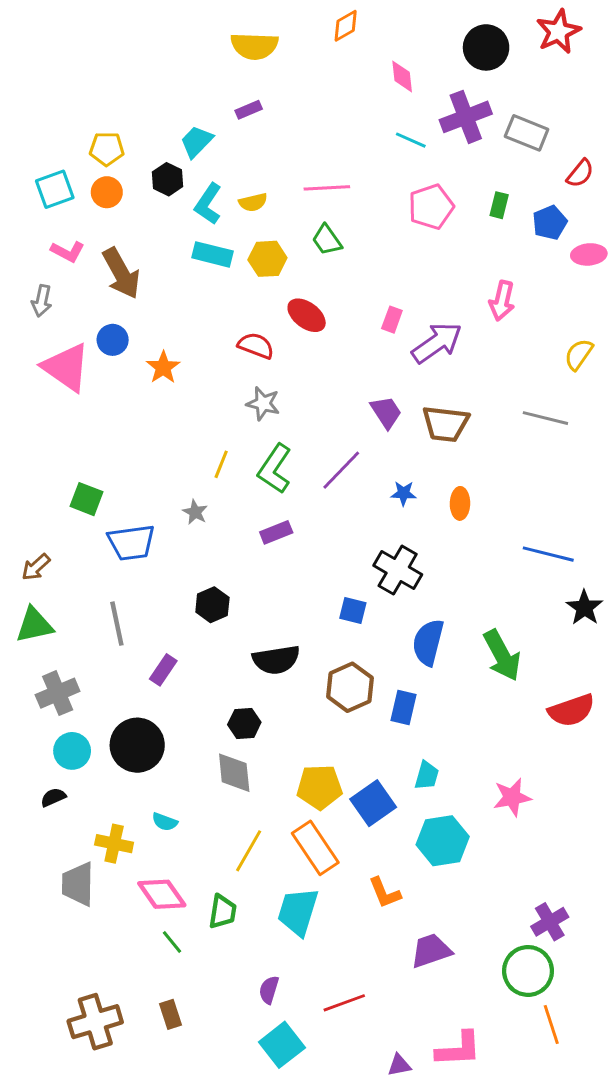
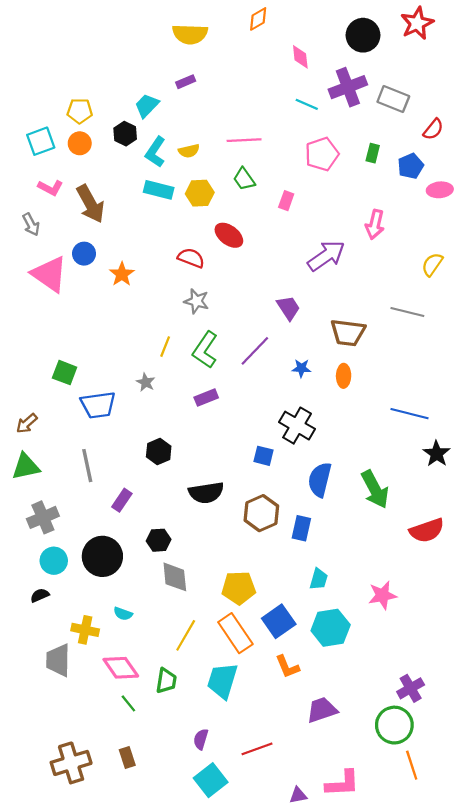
gray arrow: (42, 301) -> (31, 224), turned -40
pink rectangle: (392, 320) -> (286, 201), moved
brown trapezoid: (446, 424) -> (348, 333), moved
black hexagon: (244, 723) -> (159, 540), moved
blue square: (373, 803) -> (279, 621), moved

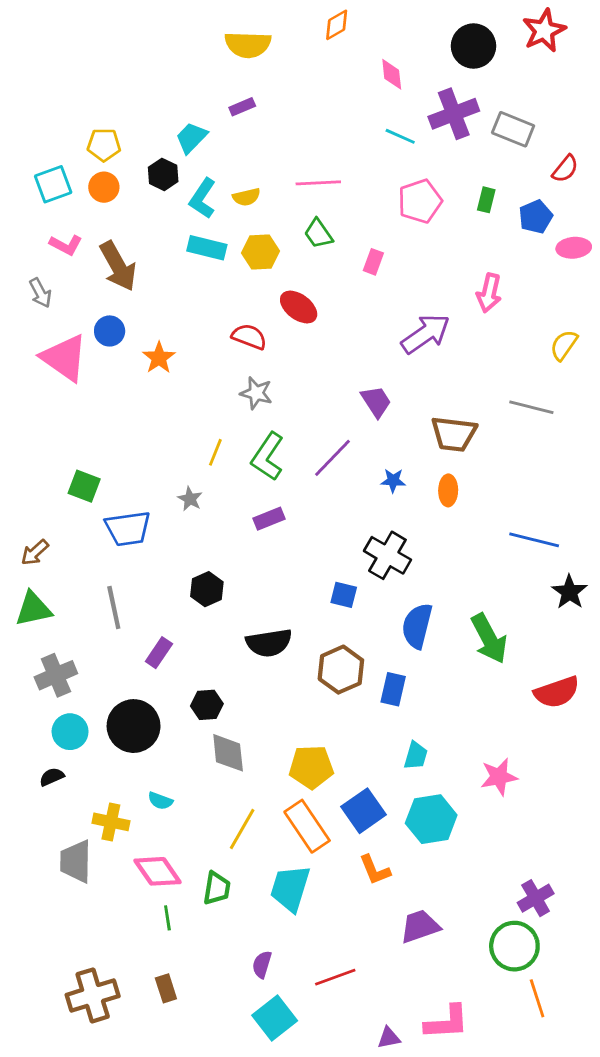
green line: (128, 703) -> (167, 918), turned 30

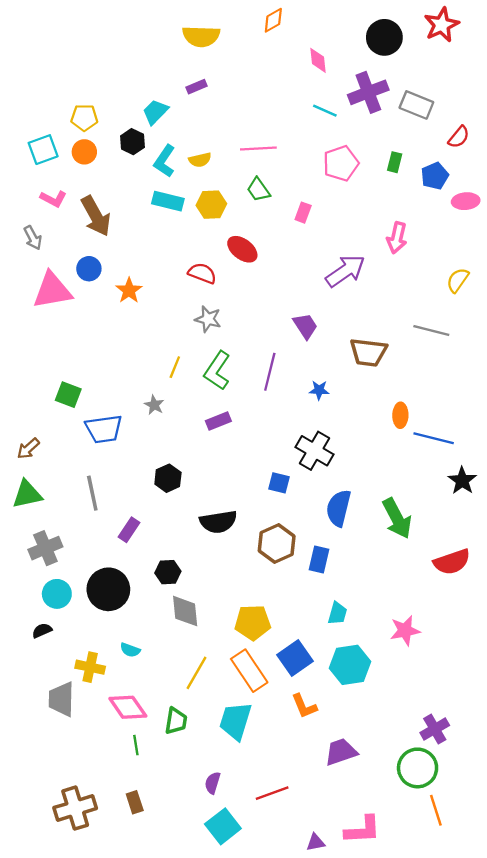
pink triangle: (64, 358) -> (52, 290), turned -45
purple line: (332, 458) -> (270, 372), turned -30
orange ellipse: (448, 490) -> (400, 415), moved

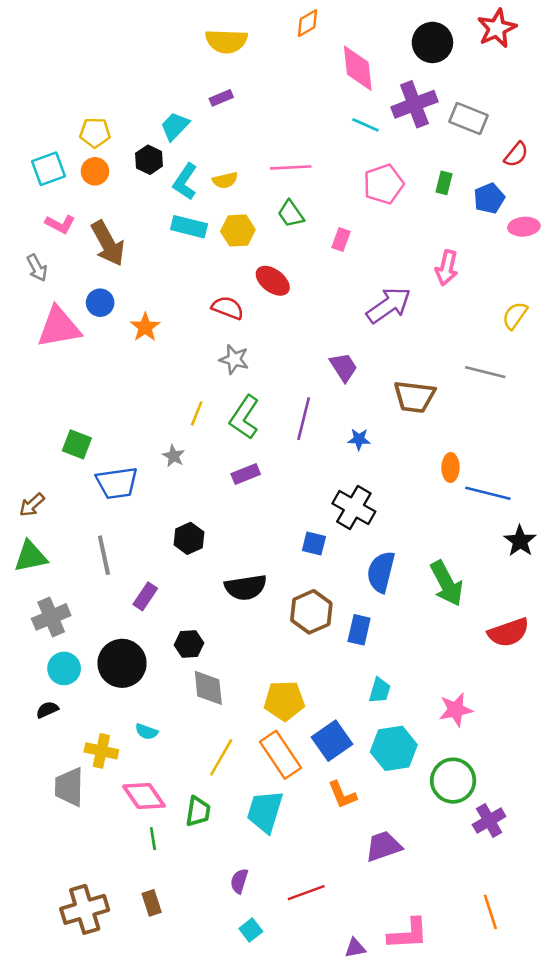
pink diamond: (318, 60) -> (358, 68), size x1.6
green circle: (418, 768) -> (453, 781), moved
cyan square: (223, 826) -> (251, 930), size x0.6

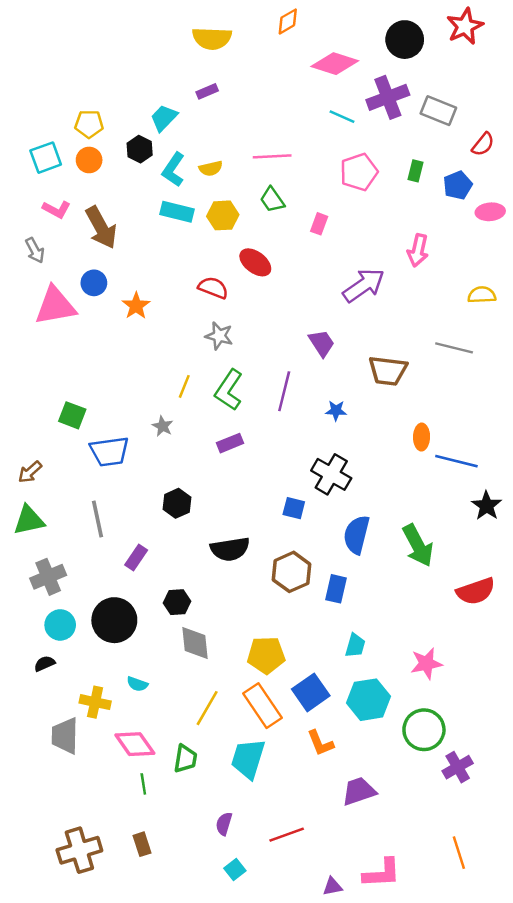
pink diamond: (358, 68) -> (335, 64), turned -66
yellow semicircle: (515, 316) -> (482, 295), turned 52

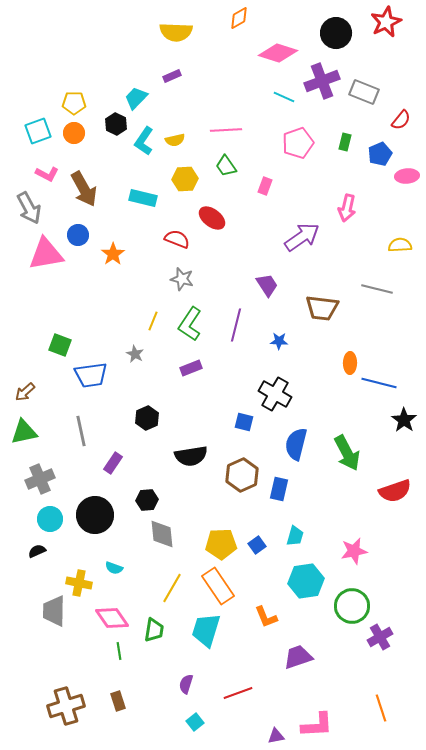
cyan rectangle: (177, 212) -> (143, 198), moved
gray arrow: (35, 250) -> (29, 208), size x1.5
blue square: (311, 692) -> (257, 545), moved, size x0.6

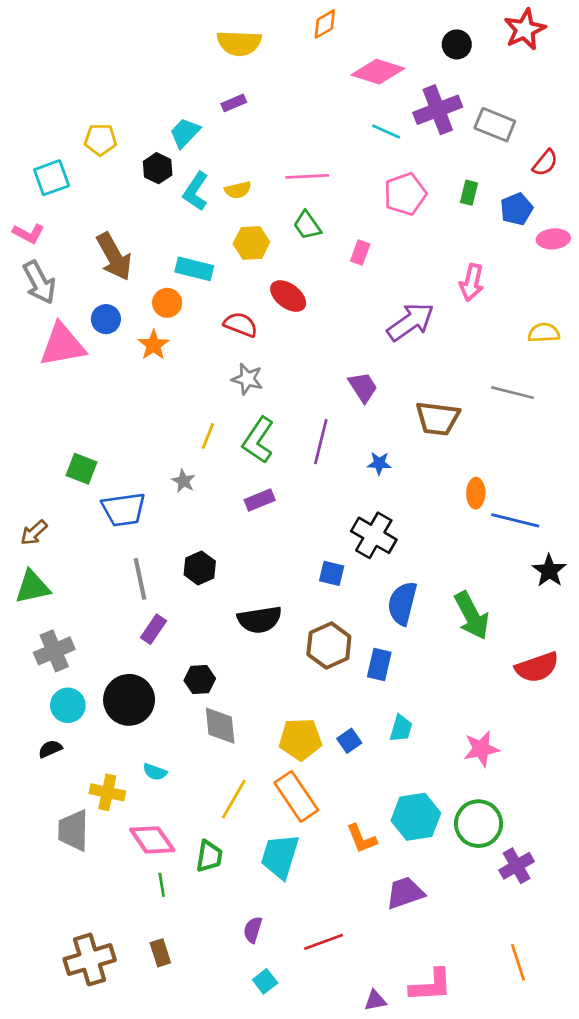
black circle: (336, 33) -> (457, 44), size x0.7
orange circle: (74, 133) -> (167, 303), moved
pink L-shape: (47, 174) -> (28, 233), moved
gray line: (81, 431) -> (140, 579), moved
cyan hexagon: (306, 581) -> (416, 817), moved

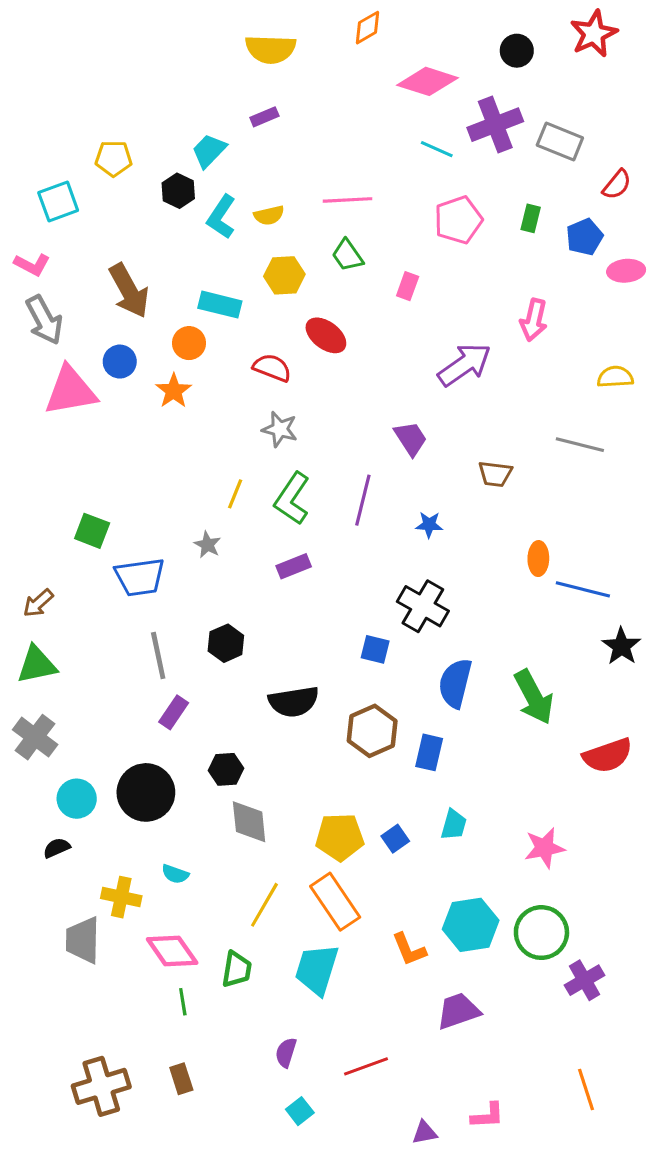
brown trapezoid: (438, 418) -> (495, 474), size x0.7
gray cross: (54, 651) -> (35, 737), moved, turned -30
pink L-shape: (431, 985) -> (488, 1116), size x0.7

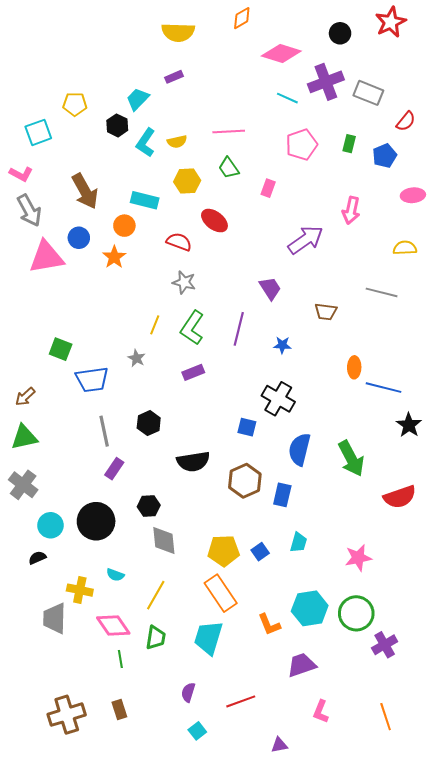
pink ellipse: (626, 271) -> (413, 195), moved
yellow line: (264, 905) -> (156, 595), moved
pink L-shape: (488, 1116) -> (321, 712), moved, turned 115

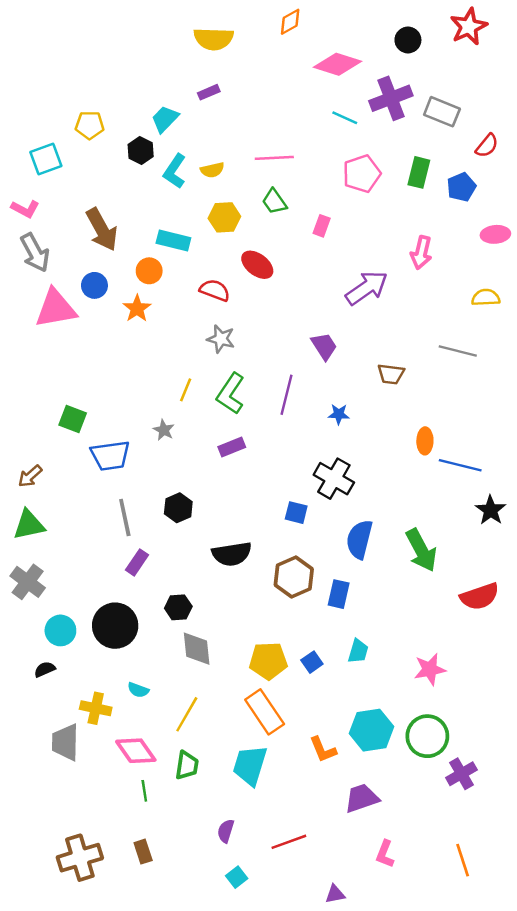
green rectangle: (349, 144) -> (419, 172), size x1.4

